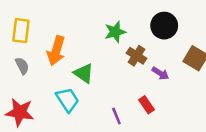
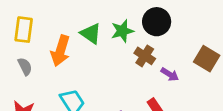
black circle: (164, 26) -> (157, 22), moved
green triangle: (84, 73) -> (91, 34), moved

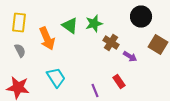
black circle: (157, 22) -> (141, 16), moved
orange arrow: (60, 51) -> (47, 38), turned -40

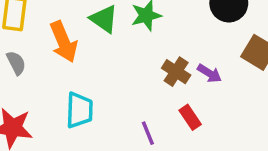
brown cross: (111, 42) -> (176, 72), moved
cyan trapezoid: (56, 78) -> (79, 110), turned 35

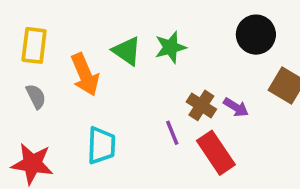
red rectangle: (190, 117) -> (216, 153), size x1.6
purple line: (148, 133) -> (172, 133), moved

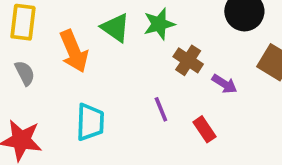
brown cross: (201, 105) -> (188, 60), moved
red rectangle: (216, 153) -> (204, 129), size x0.6

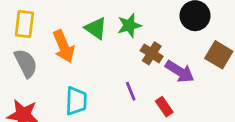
gray semicircle: (25, 73) -> (26, 63), size x1.5
purple arrow: (224, 84) -> (180, 72), size x1.5

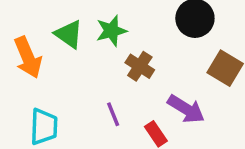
purple arrow: (180, 72) -> (186, 109), moved

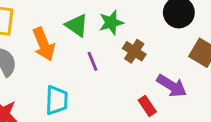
purple line: (113, 114) -> (93, 61), moved

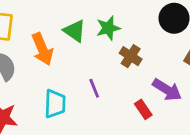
purple line: (93, 61) -> (94, 88), moved

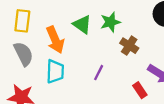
purple line: (94, 88) -> (99, 73), turned 49
cyan trapezoid: (55, 104) -> (55, 71), moved

